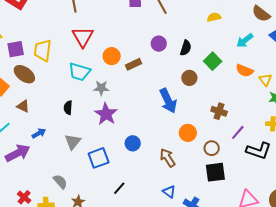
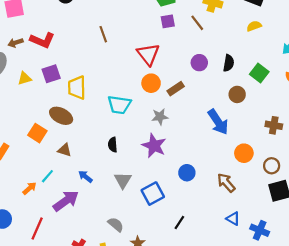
red triangle: (83, 37) -> (148, 54), moved
purple square: (16, 49) -> (51, 74), moved
gray star: (101, 88) -> (160, 117), moved
blue arrow: (39, 133) -> (85, 176), turned -104

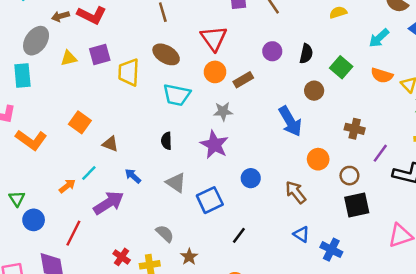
brown ellipse: (61, 116) -> (166, 54), moved
gray triangle: (123, 180) -> (176, 183), turned -30

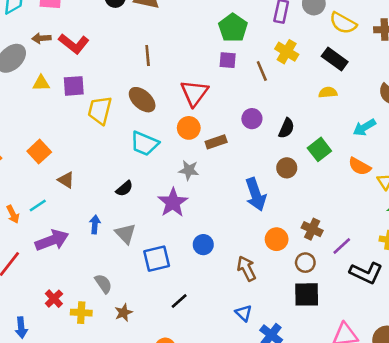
brown cross: (355, 129) -> (312, 229), moved
black semicircle: (166, 141) -> (124, 189), turned -140
blue arrow: (133, 176) -> (95, 224), moved, turned 42
orange arrow: (67, 186) -> (13, 214), turned 91

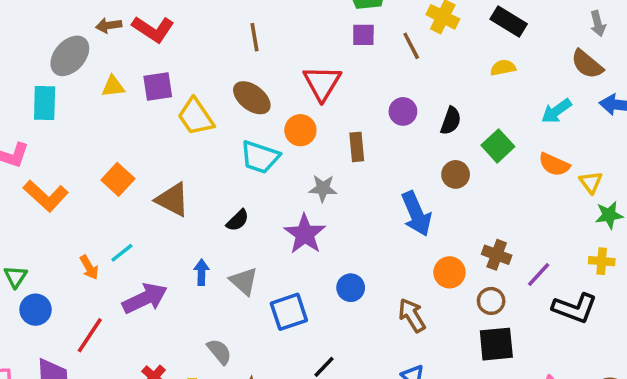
yellow trapezoid: (100, 110) -> (196, 117), turned -44
orange circle: (189, 128) -> (300, 130), moved
brown rectangle: (216, 142) -> (357, 147), turned -72
brown triangle: (66, 180) -> (172, 200), moved, size x1.5

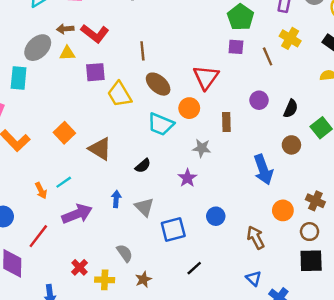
brown line: (254, 37) -> (142, 51), moved
yellow triangle: (113, 86) -> (67, 53), moved
purple star: (305, 234) -> (187, 178), size x0.7

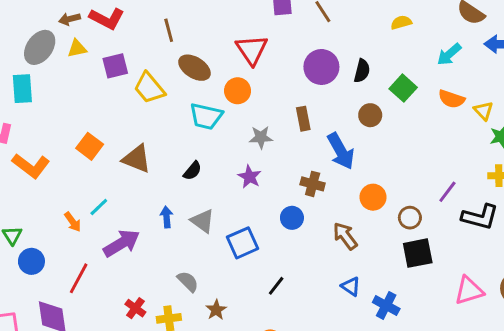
purple circle: (259, 100) -> (321, 67), size x1.5
brown rectangle: (226, 122) -> (303, 119), moved
brown cross: (315, 201) -> (313, 184), moved

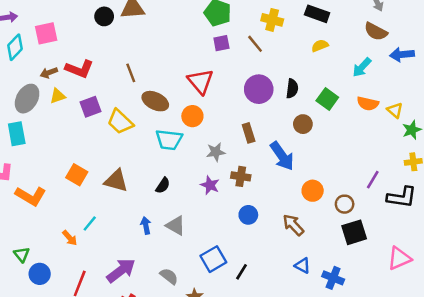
brown cross: (313, 184) -> (241, 176), moved
purple arrow: (122, 243) -> (121, 270), moved
blue square: (243, 243) -> (213, 259), moved

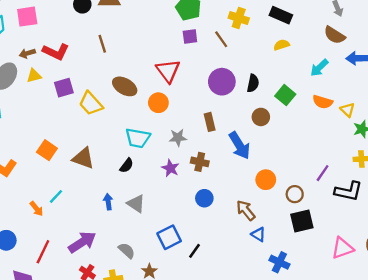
brown line: (131, 73) -> (102, 44), moved
cyan trapezoid: (169, 140) -> (138, 138), moved
blue triangle: (302, 266) -> (258, 234), moved

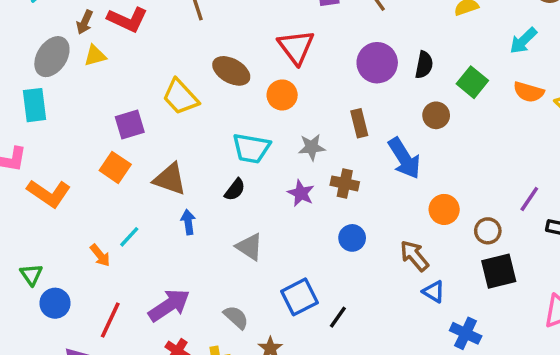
brown arrow: (27, 53) -> (85, 22), turned -49
purple square: (64, 88) -> (130, 125), moved
blue arrow: (108, 202) -> (188, 222), moved

